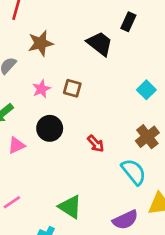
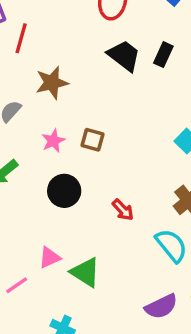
black trapezoid: (100, 44) -> (124, 56), moved
pink triangle: (17, 145) -> (49, 258), moved
green triangle: (70, 207) -> (85, 272), moved

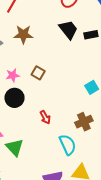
black rectangle: (163, 55) -> (91, 35), turned 40
pink star: (53, 141) -> (13, 75), moved

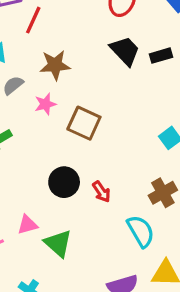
brown square: (38, 73) -> (84, 123), size x1.5
pink star: (13, 75) -> (45, 104), moved
black circle: (15, 98) -> (64, 182), moved

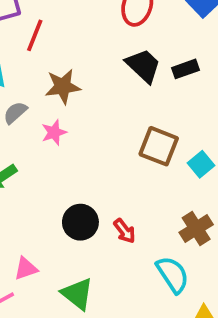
brown square: (84, 123) -> (159, 146), moved
pink triangle: (28, 225) -> (26, 269), moved

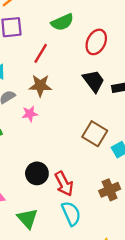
red line: (35, 35) -> (41, 53), moved
red arrow: (125, 231) -> (64, 184), size x1.5
cyan semicircle: (173, 275) -> (71, 214), moved

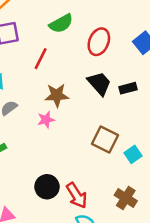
brown star: (40, 86) -> (57, 95), moved
pink star: (30, 114) -> (46, 120), moved
brown cross: (110, 190) -> (126, 198), turned -30

